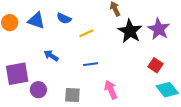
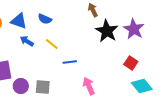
yellow line: (86, 33) -> (52, 44), moved, turned 64
blue arrow: (51, 56) -> (27, 41), moved
gray square: (72, 95) -> (43, 87), moved

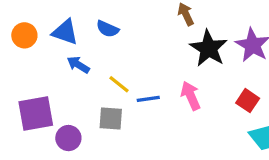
yellow line: (52, 44) -> (119, 84), moved
pink arrow: (89, 86) -> (191, 96), moved
gray square: (43, 87) -> (111, 118), moved

